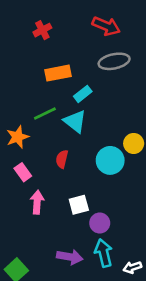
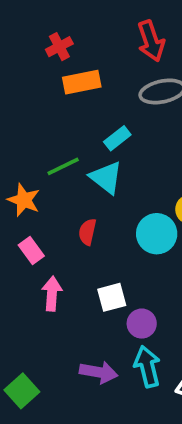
red arrow: (106, 26) -> (151, 41), turned 48
orange rectangle: (58, 73) -> (82, 82), moved
orange star: (18, 137) -> (24, 200), turned -30

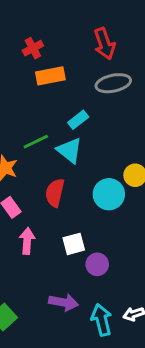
red semicircle: (87, 232) -> (55, 193), size x1.4
cyan arrow: (147, 367) -> (102, 320), moved

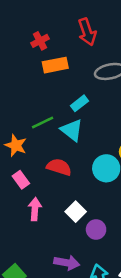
red arrow: (104, 44) -> (87, 32), moved
red semicircle: (55, 193) -> (59, 167), turned 95
white square: (74, 244) -> (76, 212), turned -30

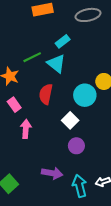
red semicircle: (59, 167) -> (46, 94), turned -96
white square: (76, 212) -> (70, 120), moved

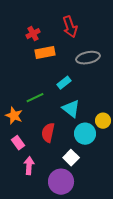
cyan triangle: (56, 64) -> (71, 109), moved
purple circle: (76, 146) -> (61, 182), moved, size x1.6

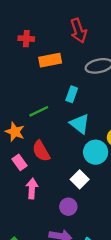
red cross: (33, 34) -> (26, 39), moved, turned 32
cyan rectangle: (64, 83) -> (72, 94), turned -32
red semicircle: (48, 133) -> (41, 151), moved, turned -42
purple circle: (61, 182) -> (68, 207), size x0.6

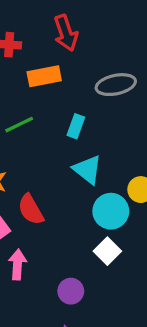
red arrow: (79, 31) -> (66, 33), moved
green line: (39, 111) -> (19, 125), moved
white square: (80, 179) -> (107, 251), moved

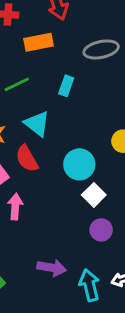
cyan triangle: (87, 170) -> (37, 124), moved
cyan circle: (111, 211) -> (79, 164), moved
purple circle: (71, 291) -> (101, 230), moved

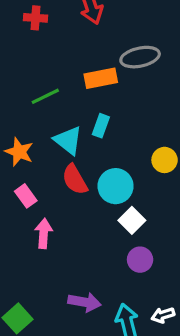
orange rectangle: (39, 42) -> (101, 78), moved
cyan rectangle: (66, 86) -> (101, 126), moved
red semicircle: (27, 159) -> (75, 180), moved

